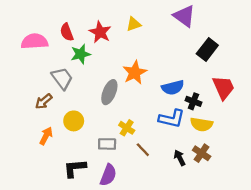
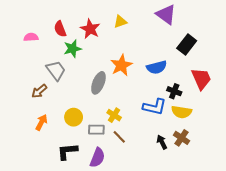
pink semicircle: (34, 41) -> (31, 37), size x0.6
blue semicircle: (173, 88) -> (157, 67), moved
yellow circle: (74, 121) -> (74, 117), moved
brown line: (143, 150) -> (119, 137), moved

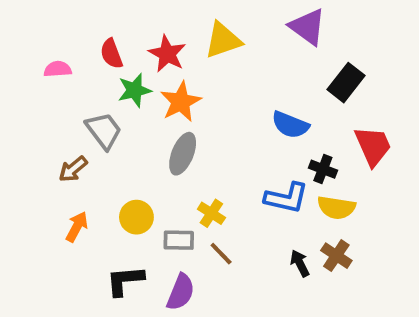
yellow triangle: (120, 22) -> (223, 40), size x1.5
orange star: (121, 65) -> (181, 102), moved
blue semicircle: (157, 67) -> (290, 125), turned 36

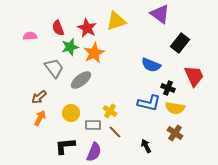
gray ellipse: (183, 154) -> (81, 80), moved, turned 30
brown arrow: (73, 169) -> (39, 97), moved
black arrow: (300, 263) -> (146, 146), moved

